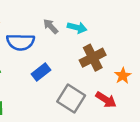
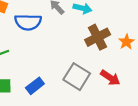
blue rectangle: (41, 72) -> (35, 86), moved
orange star: (123, 76) -> (126, 42), moved

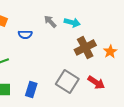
blue semicircle: (28, 22) -> (25, 35), size x0.6
blue rectangle: (35, 86) -> (31, 90), turned -35

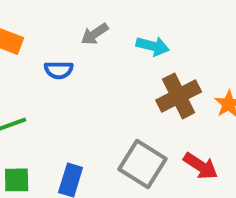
gray arrow: (50, 22) -> (95, 34), moved, turned -80

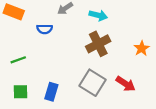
brown cross: (179, 96) -> (98, 44), moved

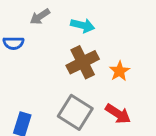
orange star: (142, 48) -> (119, 71), moved

